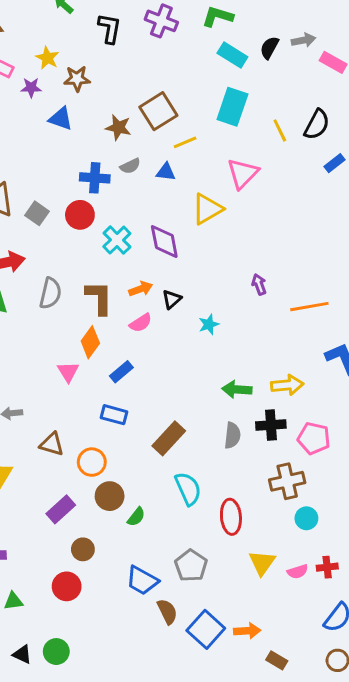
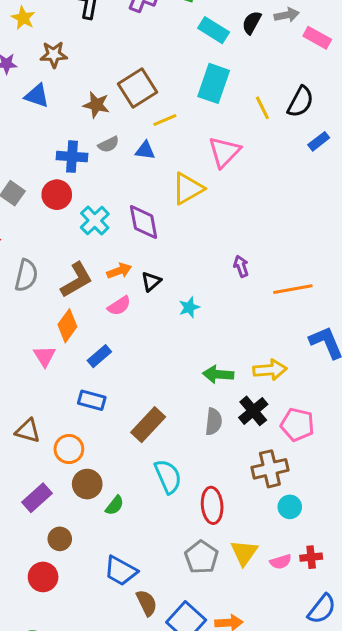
yellow star: (47, 58) -> (23, 18), moved
brown L-shape: (99, 298) -> (77, 280), turned 60
black cross: (271, 425) -> (253, 411), turned -36
gray pentagon: (191, 566) -> (201, 557), moved

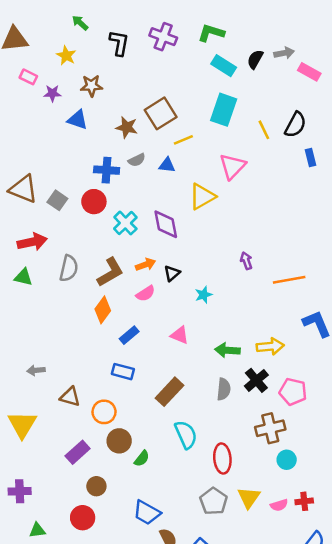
blue rectangle: (319, 141) -> (311, 158), turned -66
pink triangle: (45, 356) -> (180, 335), moved, turned -36

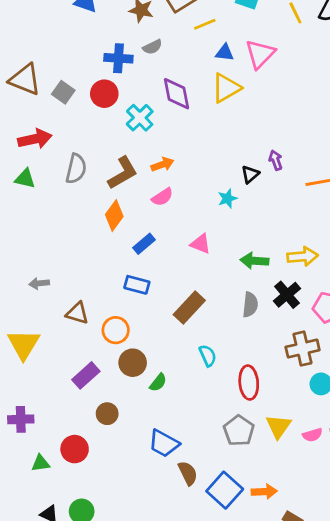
blue triangle: (167, 165) -> (225, 53), moved
purple diamond: (166, 224) -> (177, 94), moved
black triangle: (172, 273) -> (250, 174), moved
cyan semicircle: (186, 435) -> (208, 356), size x0.7
red circle: (83, 518) -> (75, 449), moved

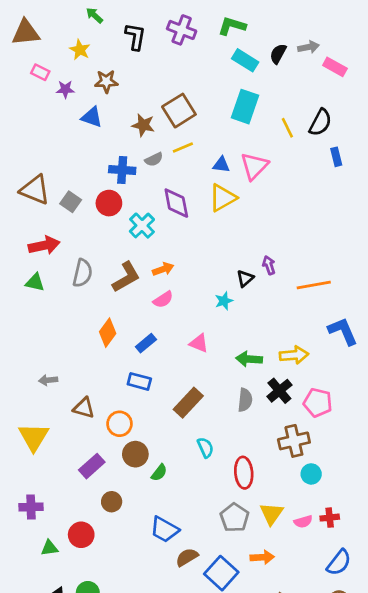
yellow line: (205, 24) -> (183, 148), moved
orange diamond: (114, 215) -> (108, 333), moved
brown semicircle: (188, 473) -> (187, 557), turned -95
orange arrow: (264, 492) -> (262, 557), moved

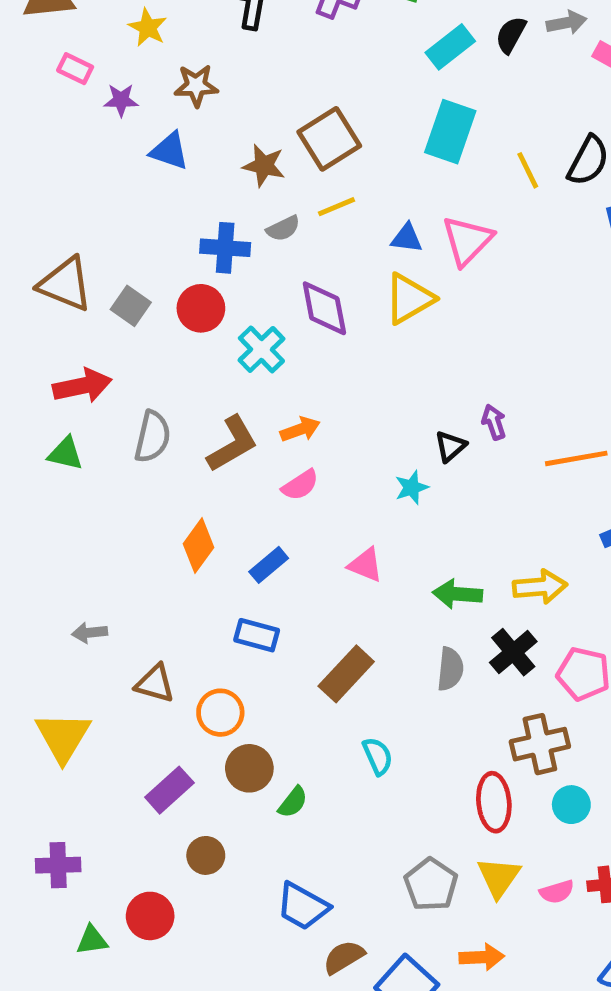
cyan rectangle: (245, 60) -> (450, 47), turned -70
red ellipse: (244, 473) -> (494, 802), moved

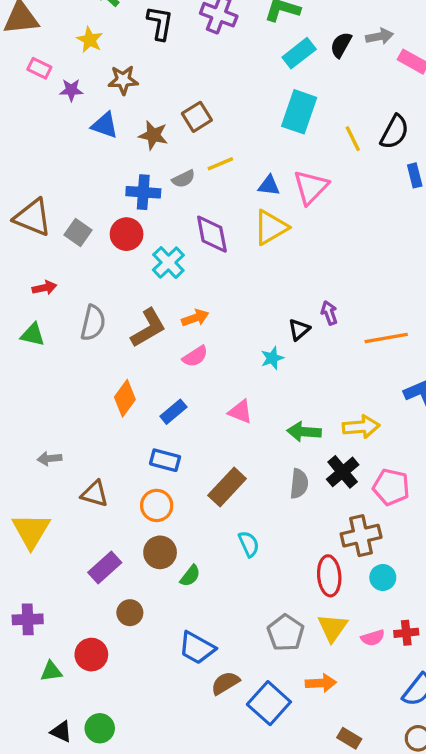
brown square: (329, 139) -> (197, 117), moved, size x0.7
brown star: (264, 165) -> (153, 135), moved
red arrow: (82, 386) -> (44, 288), size x0.6
orange circle: (220, 713) -> (157, 505), moved

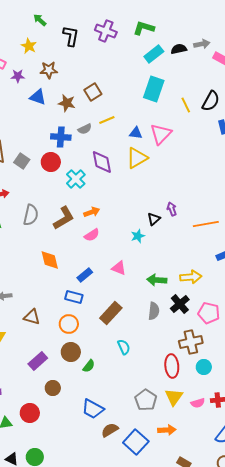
black semicircle: (341, 45) -> (179, 49), turned 49
orange diamond: (125, 398) -> (50, 260), turned -50
blue rectangle: (173, 412) -> (85, 275), moved

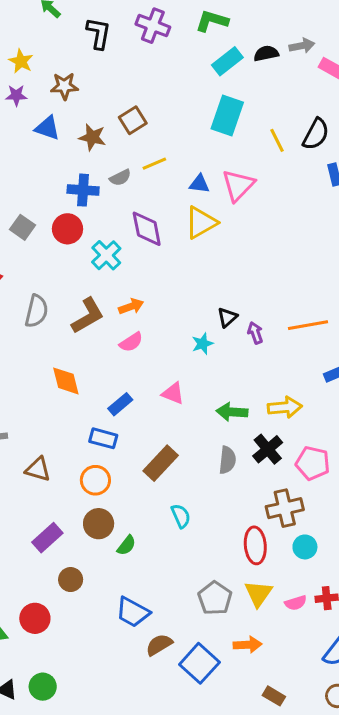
yellow star: (29, 46) -> (21, 61), moved
purple arrow: (172, 209) -> (255, 333), moved

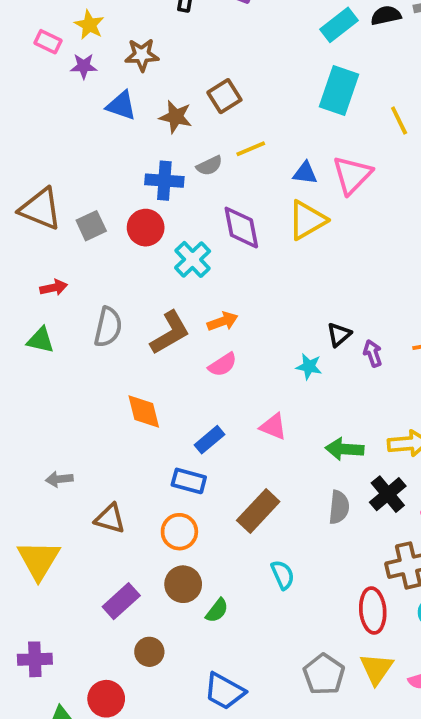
gray square: (22, 227) -> (91, 226), turned 30
cyan star: (203, 344) -> (309, 366), turned 30

